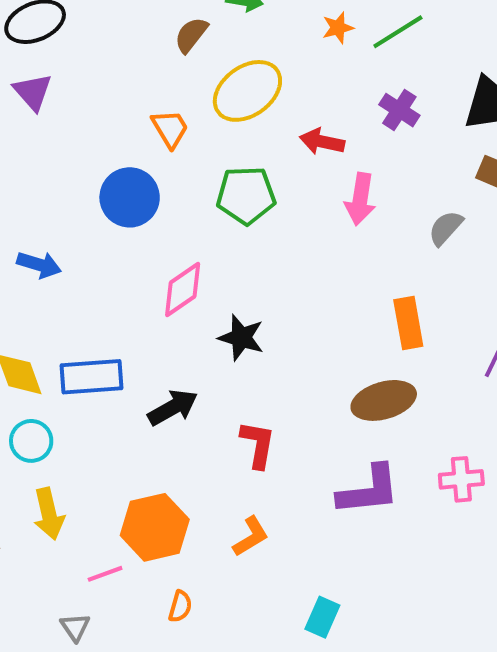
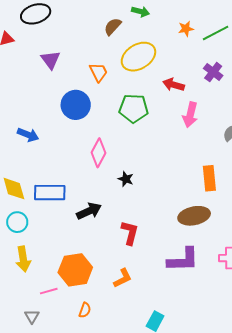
purple triangle: (33, 92) -> (51, 60), moved
pink diamond: (183, 289) -> (98, 153), turned -32
black star: (241, 338) -> (126, 179), size x0.7

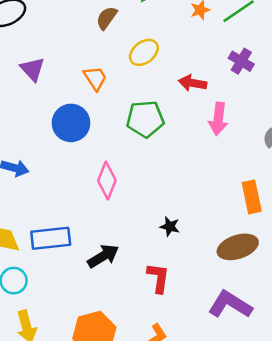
yellow ellipse: (138, 57) -> (144, 52), size x0.7
black star: (126, 179) -> (170, 227), moved
purple L-shape: (183, 260) -> (230, 305), turned -140

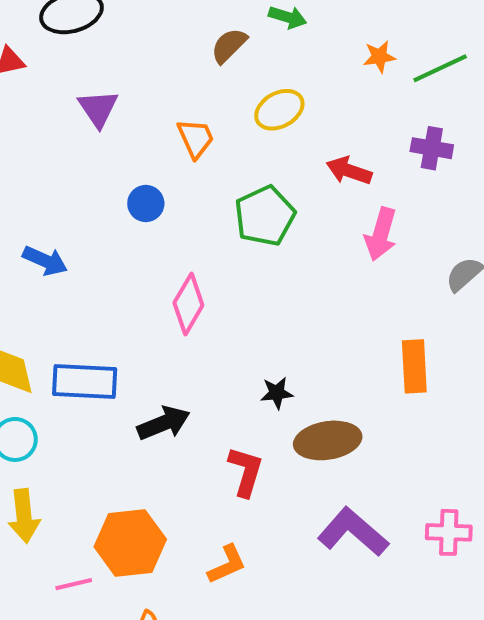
purple cross: (241, 61) -> (432, 148), turned -30
green pentagon: (145, 119) -> (265, 216), turned -30
blue circle: (71, 123) -> (146, 203), size x0.6
black star: (170, 227) -> (277, 393), turned -30
brown ellipse: (238, 247) -> (328, 440), moved

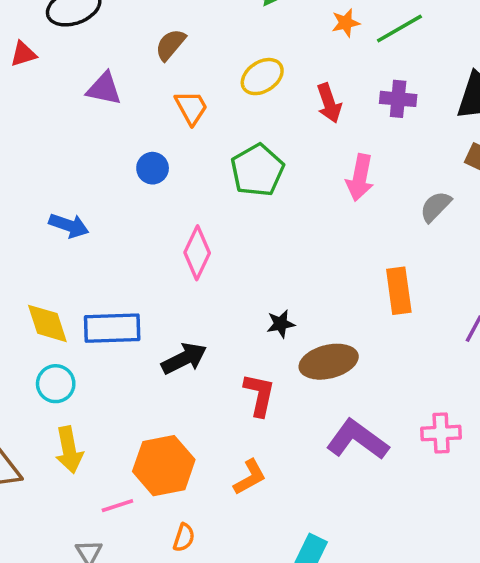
brown semicircle: (229, 46) -> (170, 45), moved
purple triangle: (98, 108) -> (104, 89), turned -39
red arrow: (349, 171) -> (329, 103), moved, turned -123

